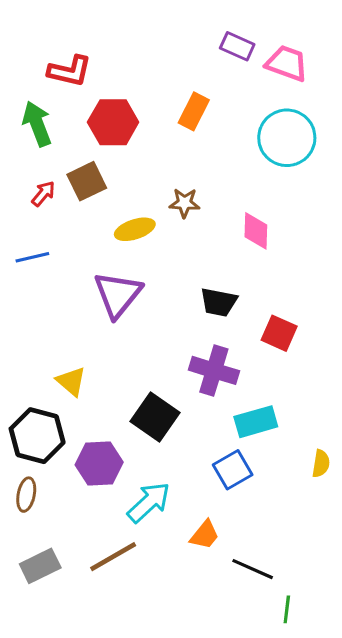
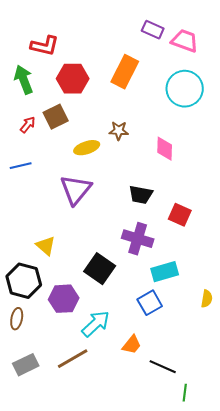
orange rectangle: (194, 111) -> (125, 72), size x1.4

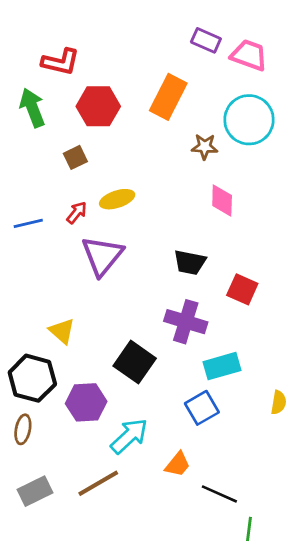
brown square: (56, 117) -> (75, 157), size x0.7
red arrow: (28, 125) -> (77, 213), moved
brown star: (119, 131) -> (205, 147), moved

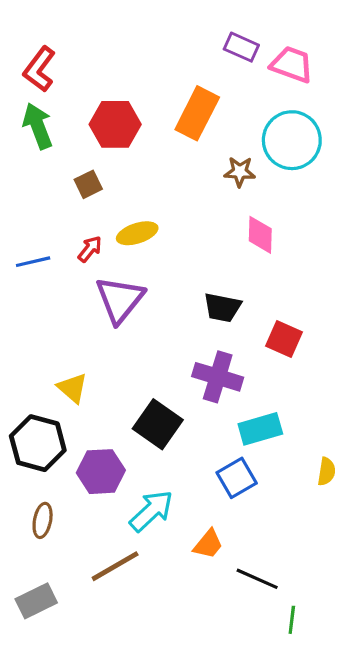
red L-shape: (61, 62) -> (39, 69), moved, turned 114
brown ellipse: (23, 429) -> (43, 520), moved
gray rectangle: (35, 491) -> (36, 601), moved

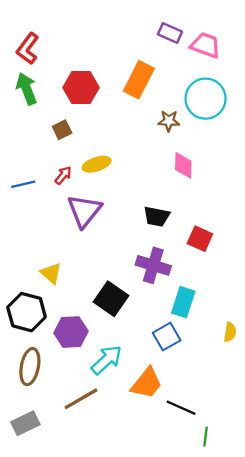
cyan rectangle: (260, 429) -> (183, 302), turned -56
brown ellipse: (43, 520) -> (30, 367), size x1.5
orange trapezoid: (208, 544) -> (147, 383), size x1.5

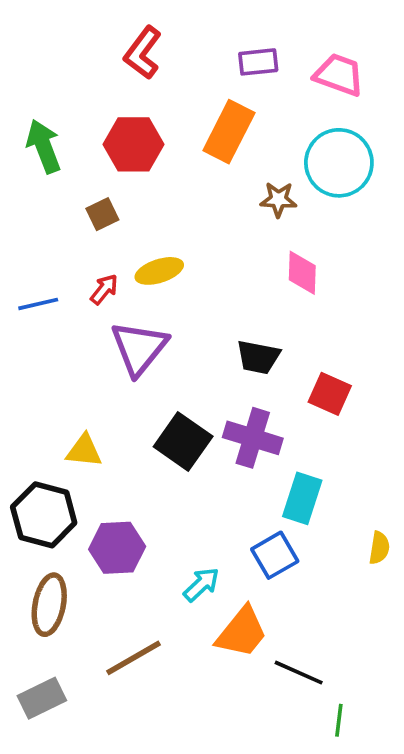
purple rectangle: (170, 33) -> (258, 62), moved, turned -30
red L-shape: (28, 49) -> (143, 53), moved
yellow triangle: (51, 273) -> (84, 451), turned -35
black square: (111, 299) -> (183, 441), moved
cyan arrow: (107, 360) -> (201, 585), moved, size x0.7

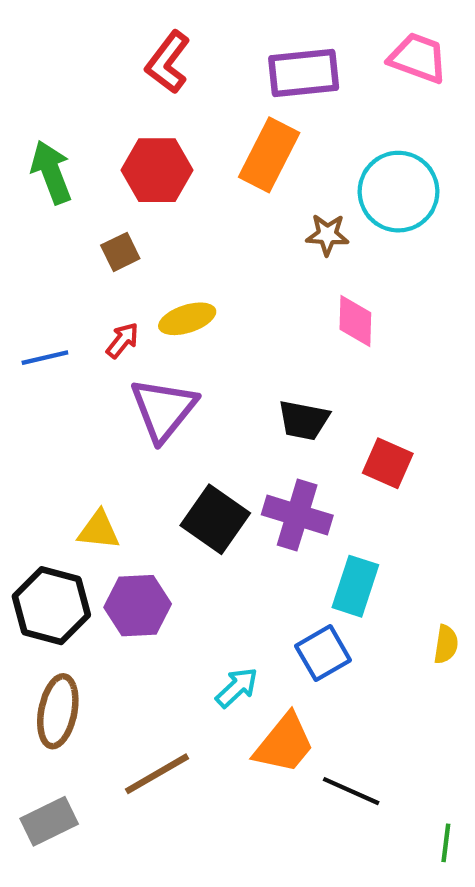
purple rectangle: (258, 62) -> (304, 73), size x1.5
pink trapezoid: (339, 75) -> (418, 58), moved
purple hexagon: (117, 548) -> (138, 606), moved
green line: (339, 720) -> (446, 843), moved

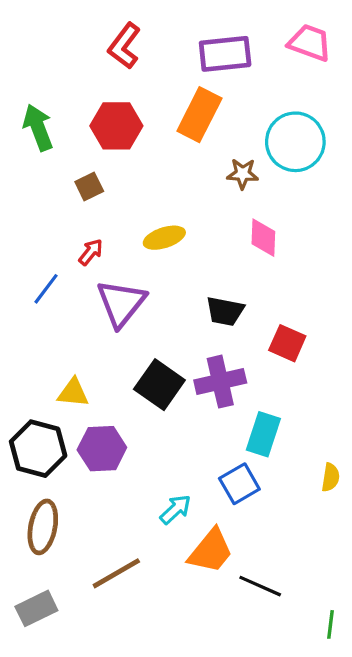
yellow ellipse: (187, 319) -> (164, 238), moved
blue line: (45, 358) -> (46, 289), moved, turned -40
purple cross: (297, 515) -> (220, 382), turned -30

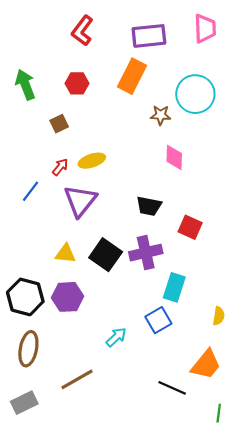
pink trapezoid: (310, 43) -> (205, 29), turned 68
red hexagon: (116, 126) -> (77, 83), size x0.7
yellow ellipse: (164, 238) -> (92, 161), moved
yellow triangle: (73, 393) -> (65, 254), moved
orange trapezoid: (211, 551) -> (206, 365), moved

